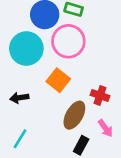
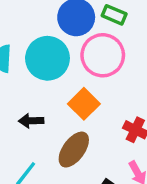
brown ellipse: (74, 115) -> (74, 150), moved

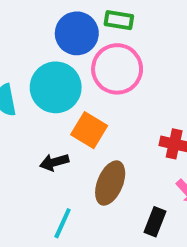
orange square: (84, 104) -> (89, 130), moved

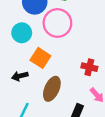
cyan circle: (56, 87) -> (22, 33), size x0.7

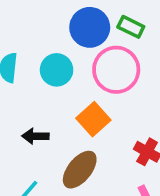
orange square: (40, 58) -> (93, 119), moved

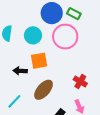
orange square: (93, 119) -> (39, 61), moved, turned 30

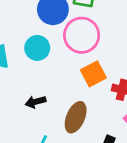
orange square: (39, 61) -> (93, 74), moved

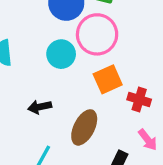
cyan circle: (37, 48) -> (61, 54), moved

